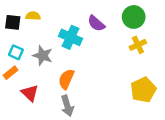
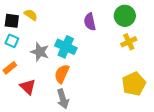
yellow semicircle: (33, 16) -> (31, 15), turned 32
purple semicircle: (96, 23) -> (90, 22), turned 36
cyan cross: (71, 37) -> (66, 47), moved
cyan square: (16, 52) -> (12, 41), moved

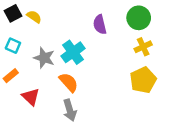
black square: (12, 21) -> (13, 13), moved, turned -35
cyan cross: (66, 47) -> (73, 52), turned 30
orange semicircle: (62, 74) -> (69, 82), turned 114
yellow pentagon: (134, 84) -> (143, 80), moved

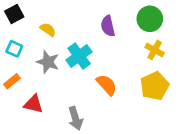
yellow semicircle: (34, 17) -> (48, 30), moved
yellow cross: (143, 47) -> (155, 50), turned -36
orange semicircle: (69, 82) -> (107, 85), moved
red triangle: (31, 97) -> (33, 104), turned -30

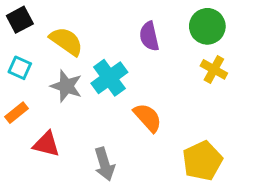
yellow semicircle: (48, 30) -> (66, 41), size x1.5
yellow pentagon: (155, 86) -> (202, 161), moved

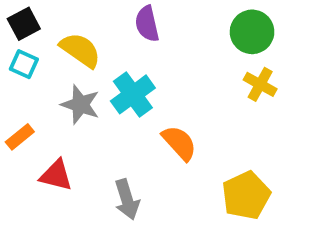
purple semicircle: (149, 36) -> (147, 24), moved
cyan square: (20, 68) -> (24, 64), moved

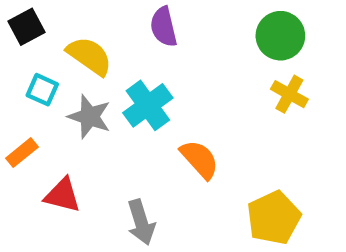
cyan square: (24, 64) -> (42, 90), moved

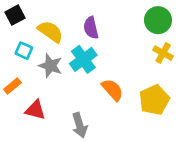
purple semicircle: (164, 27) -> (91, 28), moved
yellow pentagon: (274, 218) -> (154, 100), moved

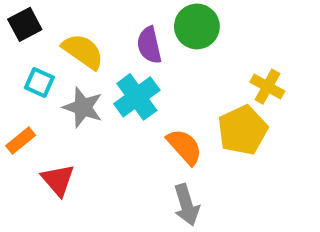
green circle: (158, 20) -> (197, 26), moved
yellow pentagon: (154, 100) -> (243, 130), moved
red triangle: (35, 110) -> (58, 180), turned 35
gray arrow: (80, 125) -> (187, 205), moved

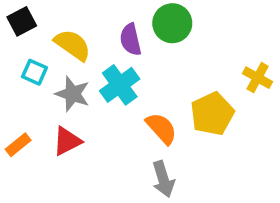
yellow cross: (267, 87) -> (258, 78), moved
orange rectangle: (21, 141) -> (18, 145), moved
red triangle: (58, 180) -> (67, 141), moved, turned 44

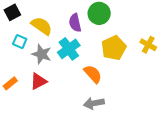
yellow pentagon: (212, 114) -> (114, 48), moved
gray arrow: (163, 179) -> (94, 103), turned 96

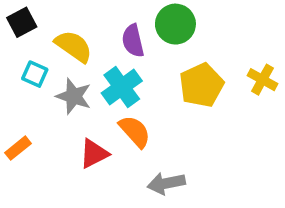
orange semicircle: (93, 74) -> (135, 131), moved
red triangle: (38, 81) -> (94, 154), moved

